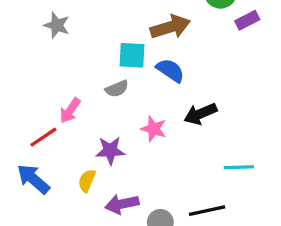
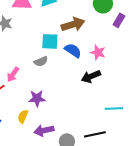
purple rectangle: (247, 20) -> (119, 20), turned -32
pink star: (154, 129) -> (98, 52), moved

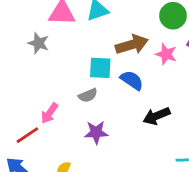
pink star: (98, 52) -> (166, 54), moved
purple star: (37, 98) -> (96, 132), moved

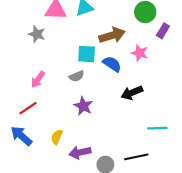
pink star: (166, 54) -> (140, 53), moved
pink arrow: (49, 113) -> (38, 79), moved
purple star: (96, 132) -> (83, 106), turned 30

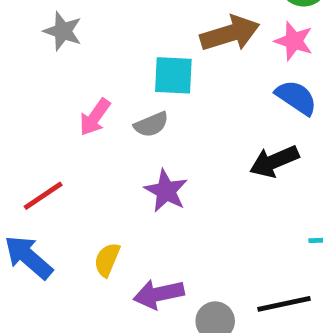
pink star: (140, 53) -> (294, 41), moved
blue semicircle: (112, 64) -> (296, 97), moved
pink arrow: (38, 79) -> (95, 117), moved

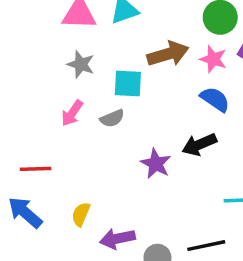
gray star: (63, 31) -> (81, 64), moved
purple star: (166, 191) -> (156, 164), moved
red line: (43, 196) -> (36, 169), turned 32

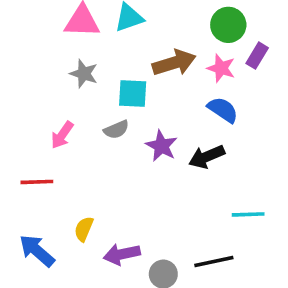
pink arrow: (72, 113) -> (62, 135), moved
purple star: (156, 164) -> (161, 146), moved
blue arrow: (25, 212) -> (37, 251), moved

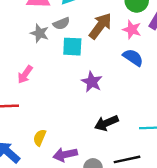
brown arrow: (174, 63) -> (100, 26), turned -36
gray semicircle: (116, 130) -> (61, 23), moved
black arrow: (207, 157) -> (106, 123), moved

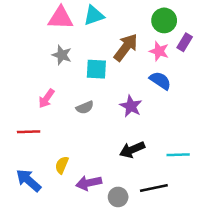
gray semicircle: (61, 23) -> (85, 107), moved
purple star: (92, 82) -> (131, 106), moved

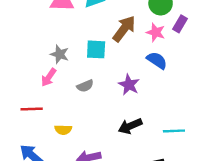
gray star: (62, 55) -> (60, 54), moved
yellow semicircle: (62, 165) -> (63, 130), moved, turned -112

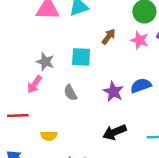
brown arrow: (124, 29) -> (109, 37), size x0.6
blue semicircle: (157, 60) -> (141, 86), moved, turned -54
gray semicircle: (85, 86) -> (70, 93), turned 84

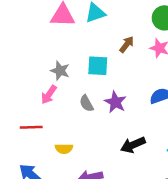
purple star: (113, 92) -> (115, 102), moved

